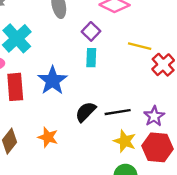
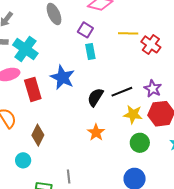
orange star: (48, 137) -> (96, 132), moved, turned 30

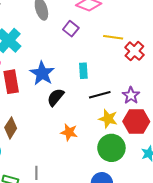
cyan rectangle: (90, 52) -> (83, 71), moved
black semicircle: (95, 97) -> (56, 97), moved
orange star: (96, 132) -> (69, 132), turned -30
green circle: (140, 143) -> (111, 148), size x1.4

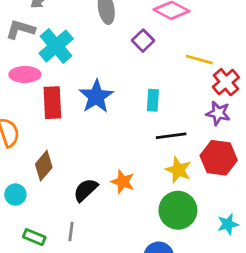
purple star: (131, 95) -> (218, 113), moved, turned -30
black semicircle: (56, 97) -> (86, 190), moved
red hexagon: (136, 121) -> (219, 158), moved

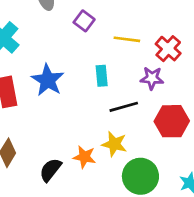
yellow line: (199, 60) -> (127, 39), moved
purple star: (218, 113) -> (152, 78), moved
yellow star: (178, 170) -> (114, 144), moved

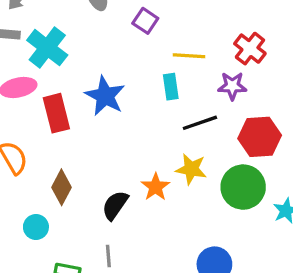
yellow line: (127, 39) -> (189, 56), moved
orange star: (84, 157) -> (156, 187), turned 30
green circle: (140, 176) -> (243, 187), moved

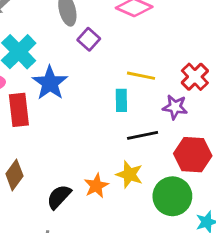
purple square: (145, 21) -> (89, 39), moved
blue star: (105, 96) -> (50, 83), moved

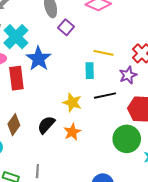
purple star: (175, 107) -> (128, 75), turned -30
yellow star: (129, 174) -> (72, 102), moved
black semicircle: (59, 197) -> (46, 125), moved

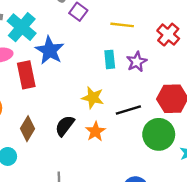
yellow line: (104, 53) -> (122, 25), moved
purple star: (128, 75) -> (137, 62), moved
black line: (105, 96) -> (128, 110), moved

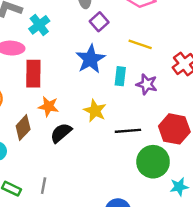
cyan cross: (22, 27) -> (39, 25), size x0.7
blue star: (50, 50) -> (90, 59), moved
purple star: (137, 62) -> (147, 84), turned 30
orange star: (95, 131) -> (48, 106), moved, turned 30

